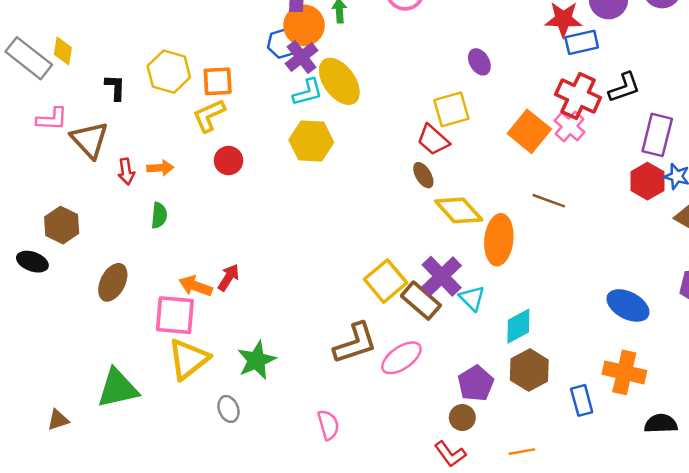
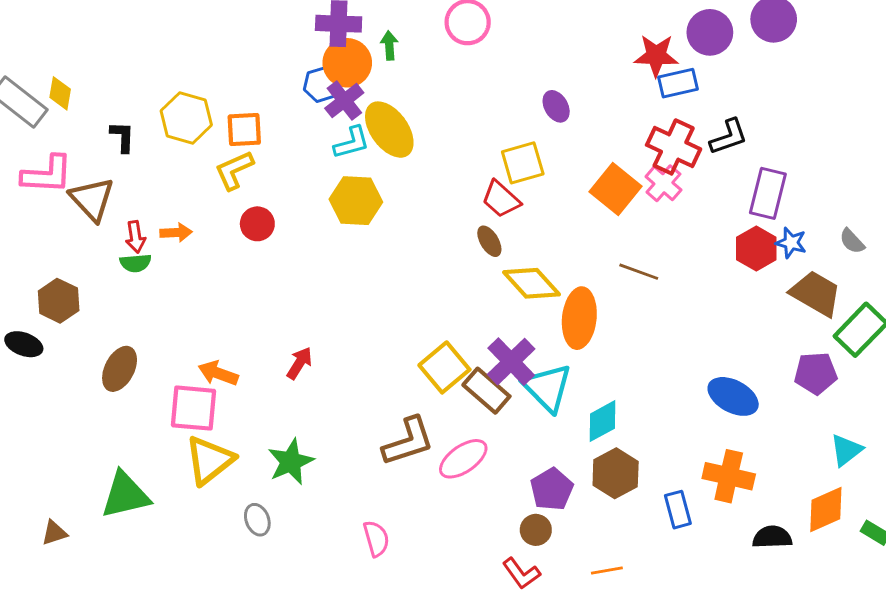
pink L-shape: (52, 119) -> (47, 175), size x1.4
green semicircle: (159, 215) -> (135, 263), moved, turned 80
red arrow: (228, 277) -> (299, 363), moved
cyan triangle: (472, 298) -> (547, 388), size x1.6

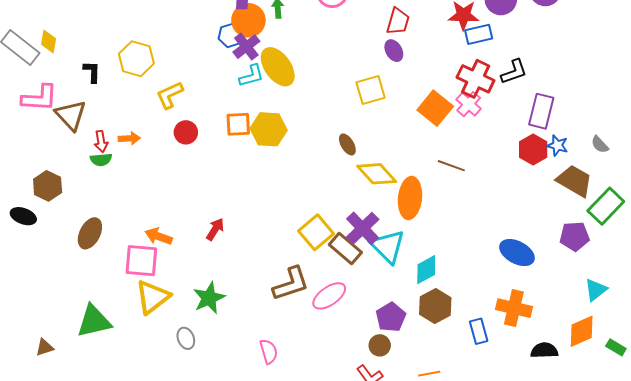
orange square: (244, 130) -> (238, 124), moved
red trapezoid: (501, 199) -> (398, 21), moved, turned -116
yellow hexagon: (356, 201) -> (269, 129), moved

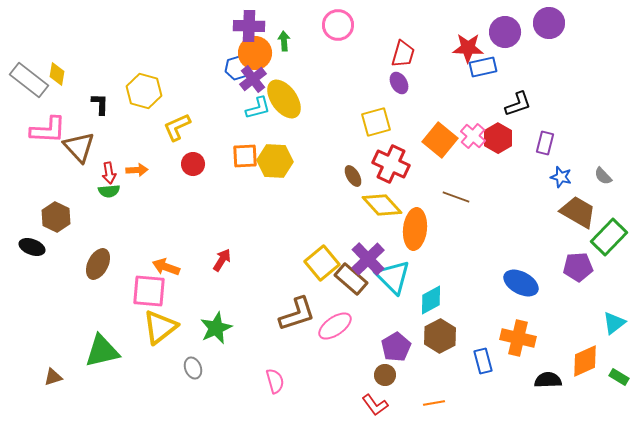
red cross: (476, 79) -> (391, 164), moved
purple rectangle: (541, 111) -> (545, 143), size x0.7
red hexagon: (533, 150) -> (498, 138), moved
cyan triangle: (596, 290) -> (614, 323), moved

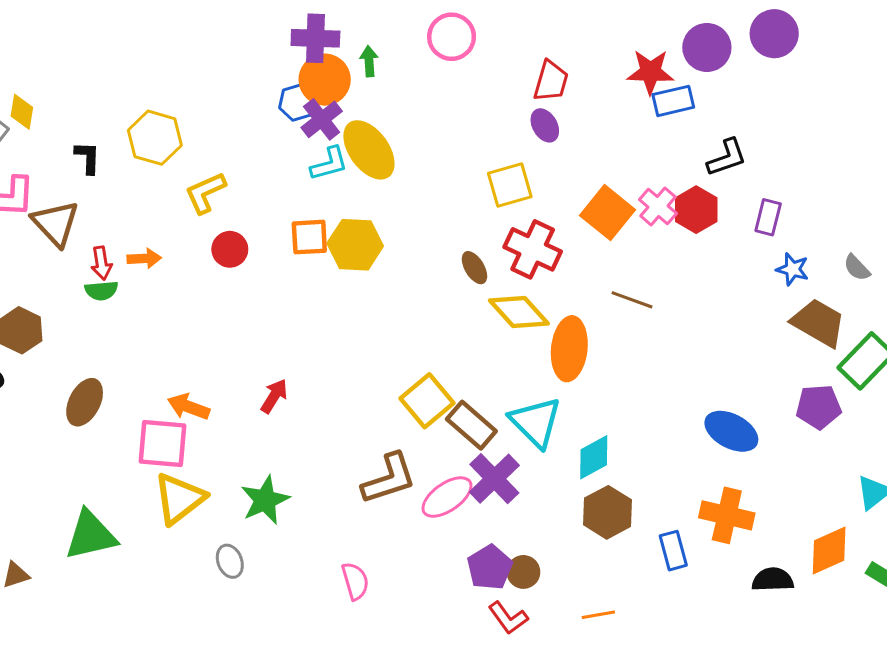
purple cross: (368, 259) -> (494, 479), moved
purple pentagon: (396, 347) -> (490, 567), moved

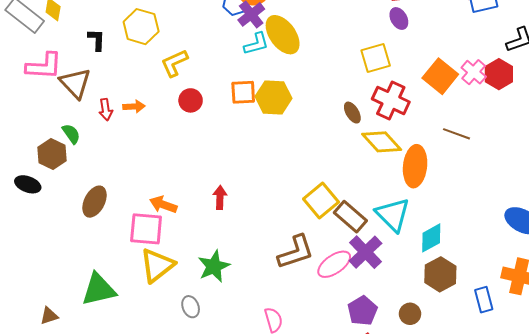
green semicircle: (101, 291) -> (71, 134), moved, turned -120
red arrow: (274, 396) -> (220, 197), turned -30
brown circle: (523, 572) -> (410, 314), moved

